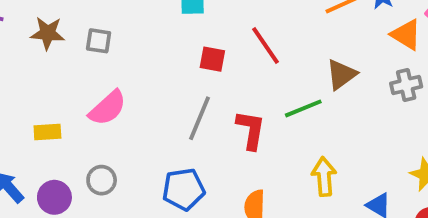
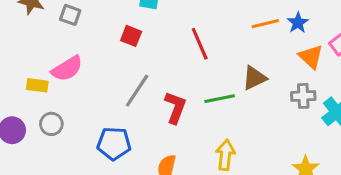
red square: (212, 59) -> (131, 36), moved
yellow rectangle: (47, 132) -> (37, 85), moved

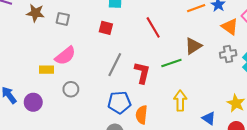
gray circle: (51, 124) -> (71, 89), moved
blue pentagon: (114, 144) -> (119, 102), moved

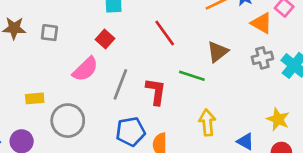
red square: (106, 28) -> (105, 39), turned 32
pink semicircle: (65, 56) -> (85, 69), moved
green line: (171, 63) -> (192, 76), turned 42
gray circle: (71, 89) -> (68, 121), size x1.6

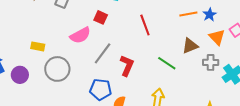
red square: (105, 39) -> (101, 17), turned -32
brown triangle: (218, 52) -> (190, 46), moved
green line: (192, 76) -> (167, 63), moved

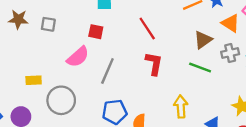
green line: (167, 63) -> (200, 67), moved
red L-shape: (127, 66) -> (154, 64), moved

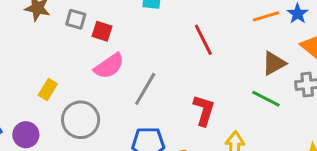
red square: (96, 32) -> (102, 31), moved
red L-shape: (154, 64) -> (204, 110), moved
yellow rectangle: (34, 80) -> (48, 90), turned -63

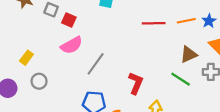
red line: (203, 40) -> (154, 23), moved, turned -70
gray circle: (81, 120) -> (39, 81), moved, size x0.6

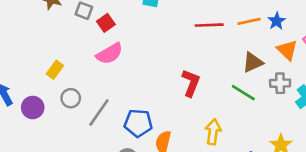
red square: (69, 20) -> (106, 23), turned 32
gray line: (96, 64) -> (99, 113), moved
red L-shape: (136, 83) -> (191, 83), moved

